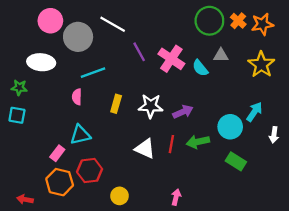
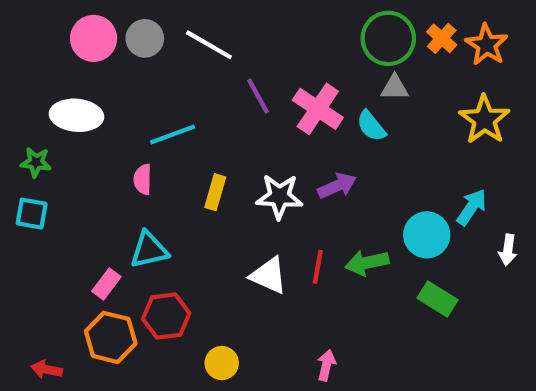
orange star: (262, 24) -> (487, 45), turned -30
gray circle: (78, 37) -> (145, 38), moved, size x0.7
gray triangle: (221, 55) -> (395, 88), moved
purple arrow: (183, 112) -> (337, 186), moved

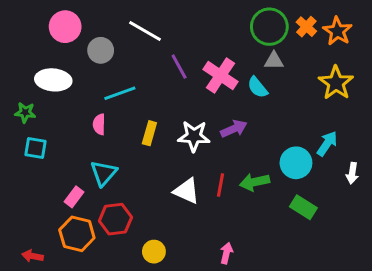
gray circle: (145, 38) -> (101, 50), moved
cyan square: (32, 214) -> (36, 148), moved
cyan triangle: (149, 250) -> (104, 173), turned -36

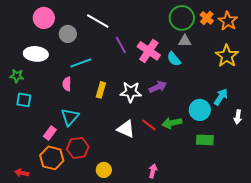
red line: (221, 185) -> (149, 125), turned -63
green rectangle: (303, 207) -> (205, 140), turned -30

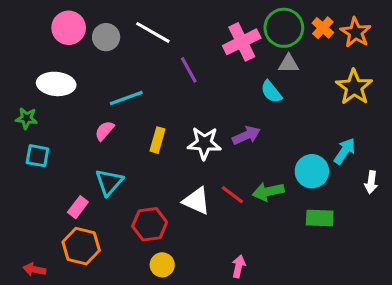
gray circle: (68, 34) -> (106, 37), moved
pink cross: (149, 51) -> (242, 42), moved, turned 30
pink semicircle: (67, 84) -> (104, 131), turned 40
red hexagon: (78, 148) -> (150, 224), moved

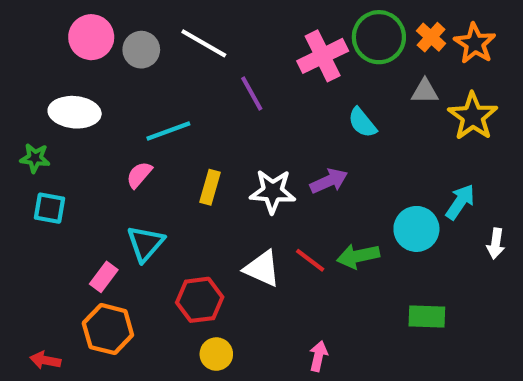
gray triangle: (289, 64) -> (425, 91), moved
green rectangle: (320, 218) -> (427, 316), moved

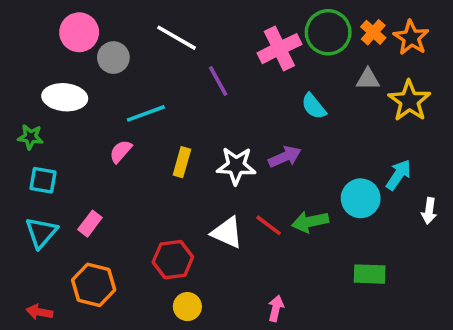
gray circle: (141, 50) -> (113, 58), moved
cyan triangle: (145, 244) -> (41, 233), moved
pink rectangle: (104, 277) -> (90, 224), moved

